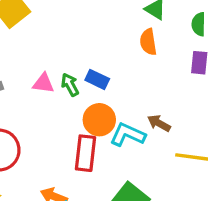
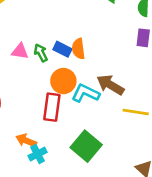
orange semicircle: (148, 42) -> (78, 49), moved
brown arrow: (159, 123) -> (110, 85), size x1.5

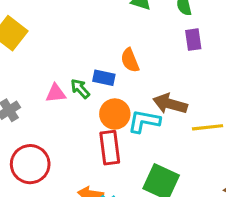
orange semicircle: (78, 49) -> (130, 60), moved

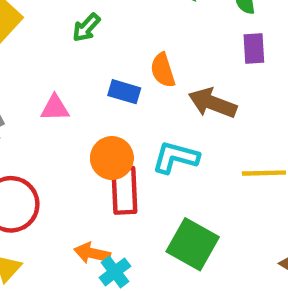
green arrow: (80, 89) -> (86, 28), moved, turned -100
brown arrow: (170, 104) -> (213, 103), moved
orange circle: (115, 114) -> (112, 158), moved

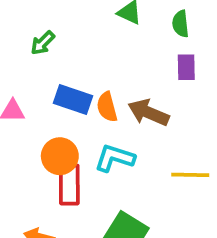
orange semicircle: (163, 70) -> (107, 107), moved
blue rectangle: (124, 92) -> (73, 100), size x1.4

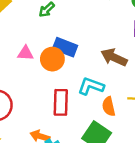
orange semicircle: (107, 107) -> (109, 106), moved
orange circle: (60, 156) -> (52, 59), moved

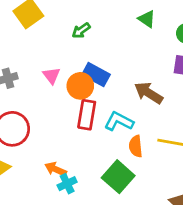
pink triangle: (25, 53) -> (51, 76), turned 42
red rectangle: (61, 102) -> (87, 115), moved

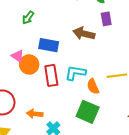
orange circle: (80, 86) -> (29, 64), moved
brown arrow: (149, 93) -> (84, 34), moved
orange arrow: (56, 169) -> (35, 114), moved

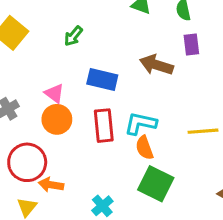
orange circle: (29, 64) -> (57, 119), moved
orange semicircle: (93, 86) -> (144, 148), moved
orange arrow: (35, 114) -> (51, 185), moved

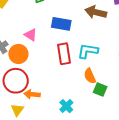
orange circle: (57, 119) -> (18, 54), moved
orange semicircle: (144, 148) -> (90, 76), moved
green square: (156, 184) -> (100, 89), size x0.6

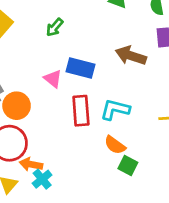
pink triangle: (31, 35) -> (53, 79), moved
orange semicircle: (90, 76) -> (115, 145), turned -35
cyan cross: (66, 106) -> (42, 179), moved

